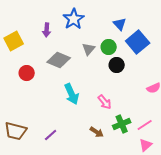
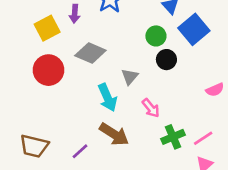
yellow square: (14, 41) -> (47, 28), moved
gray triangle: (89, 49) -> (130, 77), moved
red circle: (27, 73) -> (48, 70), size x1.5
brown arrow: (97, 132) -> (114, 134), moved, size x1.6

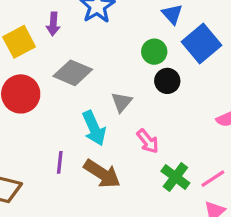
green cross: (173, 137) -> (175, 177), turned -30
purple line: (80, 151) -> (60, 162), moved, turned -42

